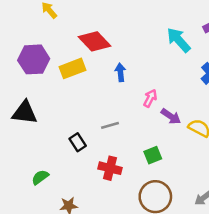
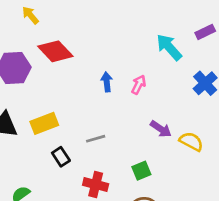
red diamond: (94, 41) -> (55, 51), moved
yellow rectangle: (72, 68) -> (44, 123), moved
pink arrow: (150, 98) -> (139, 85), moved

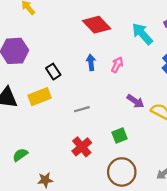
red diamond: (55, 51) -> (97, 25), moved
black rectangle: (61, 157) -> (53, 72), moved
red cross: (96, 184) -> (82, 147), turned 36

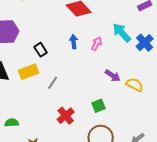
cyan arrow: (142, 34) -> (122, 33), moved
gray line: (82, 109) -> (53, 83), moved, turned -40
green semicircle: (20, 155) -> (12, 123), turned 32

